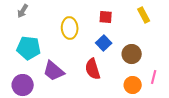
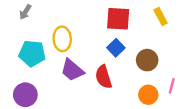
red square: (106, 17) -> (118, 19), size x1.6
yellow ellipse: (70, 28) -> (62, 39), moved
purple trapezoid: (54, 71) -> (72, 70), moved

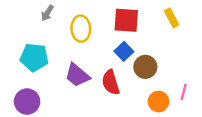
gray arrow: (25, 12) -> (47, 13), moved
yellow ellipse: (62, 39) -> (81, 29), moved
brown circle: (147, 60) -> (145, 67), moved

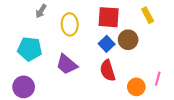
brown circle: (145, 67) -> (128, 40), moved
red semicircle: (111, 82) -> (108, 70), moved

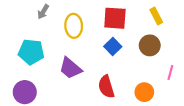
brown circle: (128, 40) -> (150, 45), moved
red semicircle: (108, 70) -> (106, 87), moved
pink line: (158, 79) -> (170, 73), moved

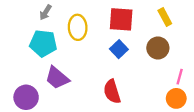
cyan pentagon: (31, 52) -> (43, 43), moved
purple trapezoid: (70, 68) -> (57, 78), moved
orange circle: (144, 92) -> (176, 98), moved

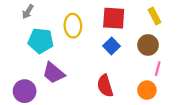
gray arrow: (46, 12) -> (28, 12), moved
pink line: (180, 77) -> (158, 69), moved
orange circle: (176, 98) -> (147, 90), moved

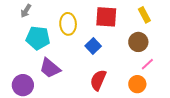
blue square: (112, 46) -> (93, 46), moved
pink line: (158, 69) -> (147, 64), turned 32
red semicircle: (105, 86) -> (98, 80), turned 40

